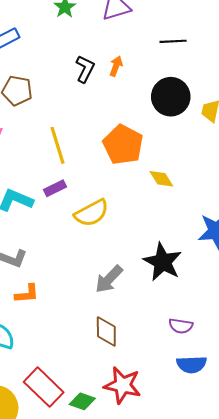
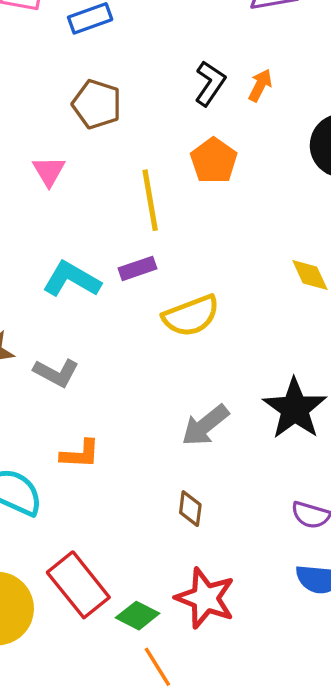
orange pentagon: (123, 145) -> (214, 161), moved, size x0.7
orange L-shape: (27, 294) -> (80, 454), moved
brown diamond: (106, 331) -> (190, 509), size x0.7

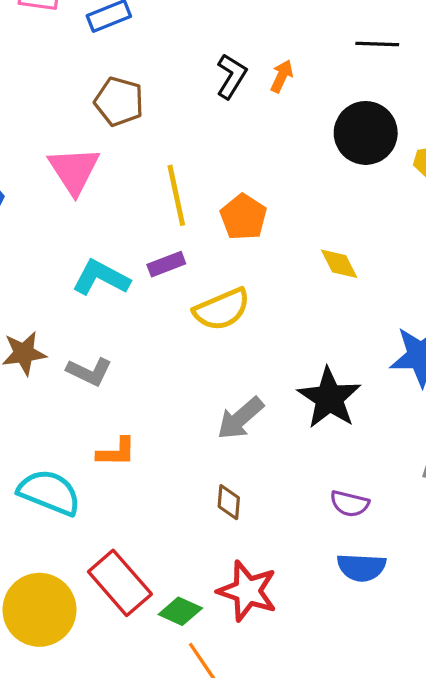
orange pentagon: (214, 161) -> (243, 217), moved
pink triangle: (49, 171) -> (74, 170), size x1.6

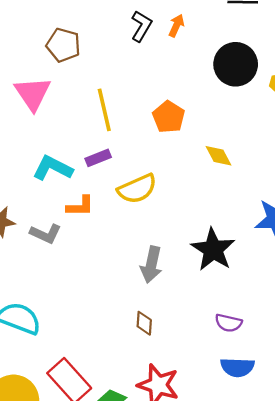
orange pentagon: (243, 217) -> (169, 117), moved
gray arrow: (240, 418) -> (151, 265), turned -36
orange L-shape: (116, 452) -> (80, 206), moved

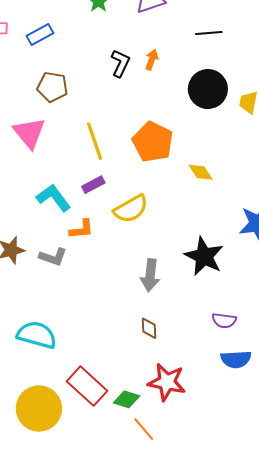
orange pentagon: (169, 117) -> (153, 142), size x1.4
cyan L-shape: (53, 168) -> (54, 198), turned 32

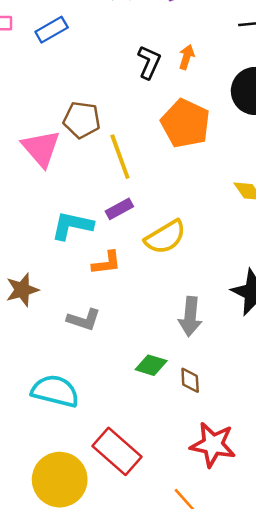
brown pentagon: (52, 87) -> (82, 120), moved
orange pentagon: (153, 142) -> (185, 123), moved
cyan L-shape: (54, 198) -> (72, 226), turned -40
gray L-shape: (53, 257) -> (84, 320), moved
green diamond: (127, 399) -> (151, 365), moved

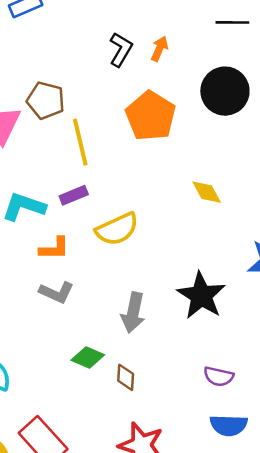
gray L-shape: (84, 320) -> (57, 292), moved

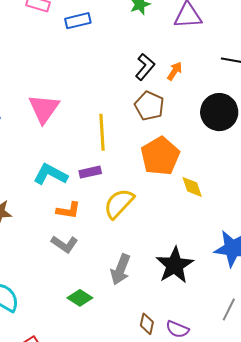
brown pentagon: (46, 100) -> (149, 106), moved
orange pentagon: (151, 116) -> (160, 156), moved
yellow semicircle: (117, 229) -> (119, 204), turned 148
brown diamond: (126, 377) -> (147, 324), moved

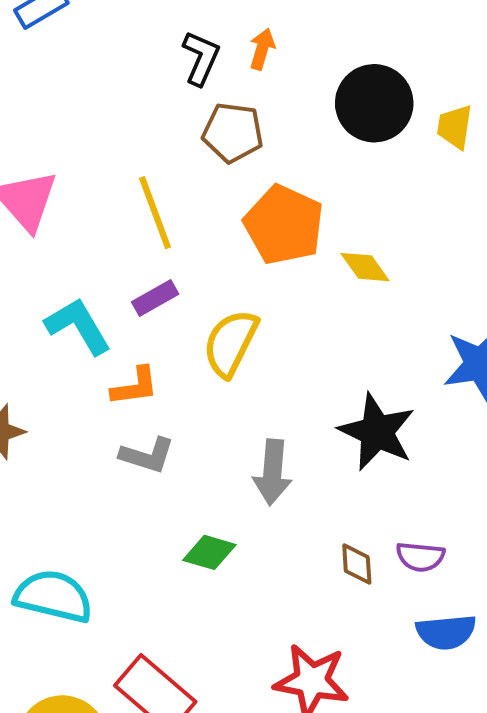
cyan L-shape: (50, 174) -> (78, 326), turned 48

